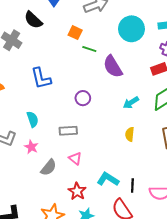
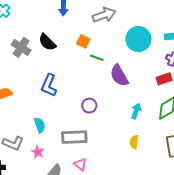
black semicircle: (33, 20) -> (47, 42), moved
blue L-shape: (41, 78) -> (49, 85), turned 35
cyan arrow: (131, 103) -> (136, 111), turned 140
gray rectangle: (68, 131) -> (74, 137), size x1.4

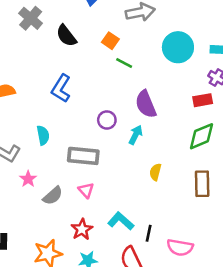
gray cross: (21, 47) -> (31, 18), moved
purple semicircle: (119, 75) -> (146, 104), moved
cyan arrow: (136, 111) -> (136, 135), moved
pink star: (38, 152) -> (28, 179), moved

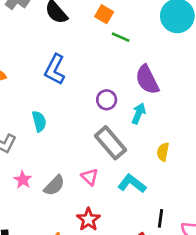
gray rectangle: (83, 156) -> (110, 143), moved, turned 48
pink star: (28, 179) -> (23, 180), moved
cyan L-shape: (121, 221) -> (132, 184), moved

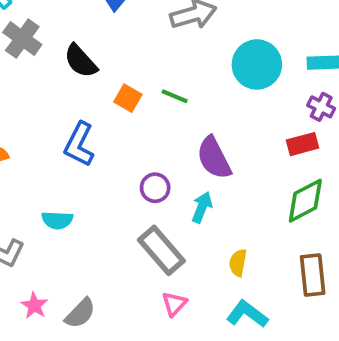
orange square: (104, 14) -> (128, 98), moved
cyan semicircle: (39, 121) -> (57, 220), turned 108
pink triangle: (90, 177) -> (174, 304), moved, turned 30
cyan L-shape: (132, 184) -> (247, 314), moved

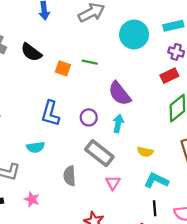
blue L-shape: (79, 144) -> (50, 113), moved
yellow semicircle: (238, 263) -> (145, 152), turned -77
gray semicircle: (80, 313) -> (70, 176), moved, turned 144

